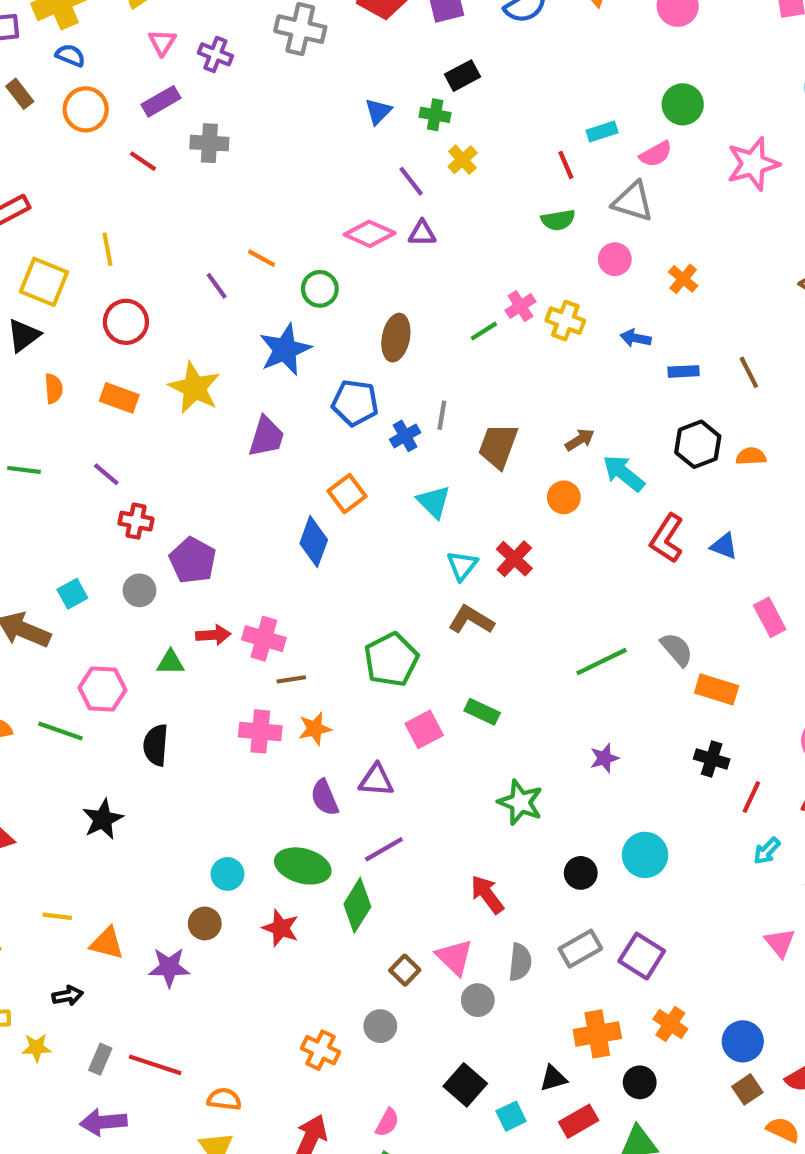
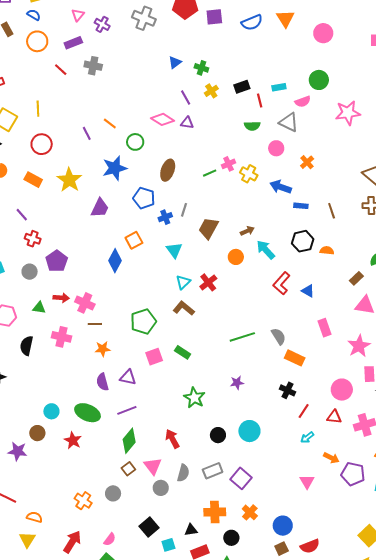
black rectangle: (463, 76) -> (242, 87), moved
blue arrow: (636, 338) -> (281, 187), size x1.5
pink cross: (260, 731) -> (62, 337), moved
green diamond: (357, 905) -> (129, 441), moved

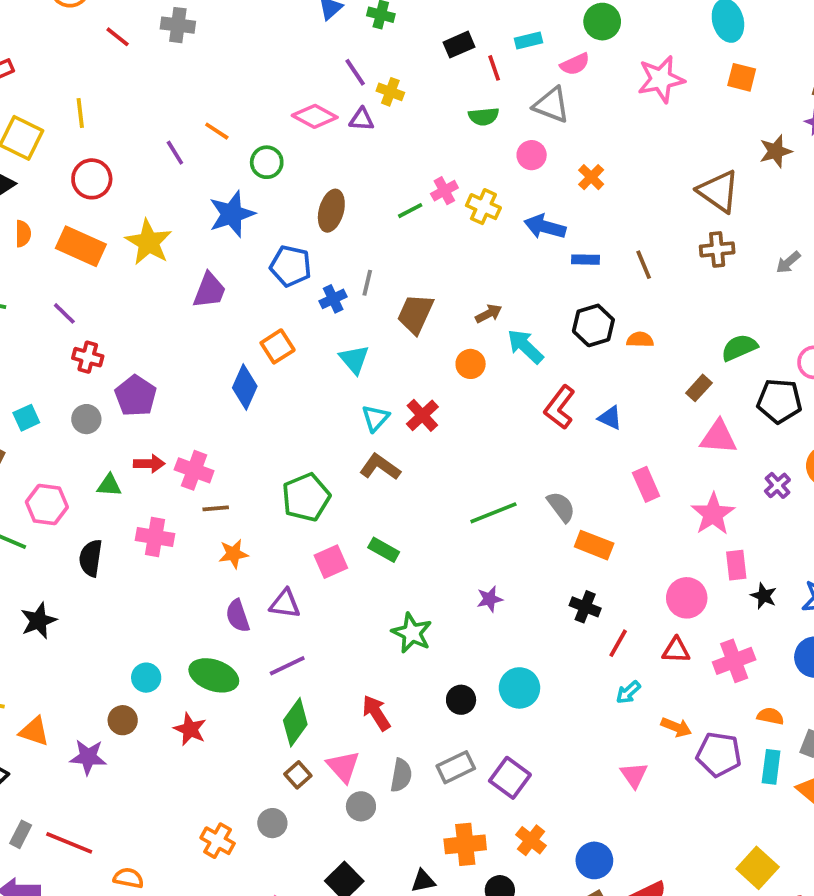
yellow cross: (211, 91) -> (390, 92), moved, turned -32
orange rectangle: (33, 180) -> (81, 246), size x1.4

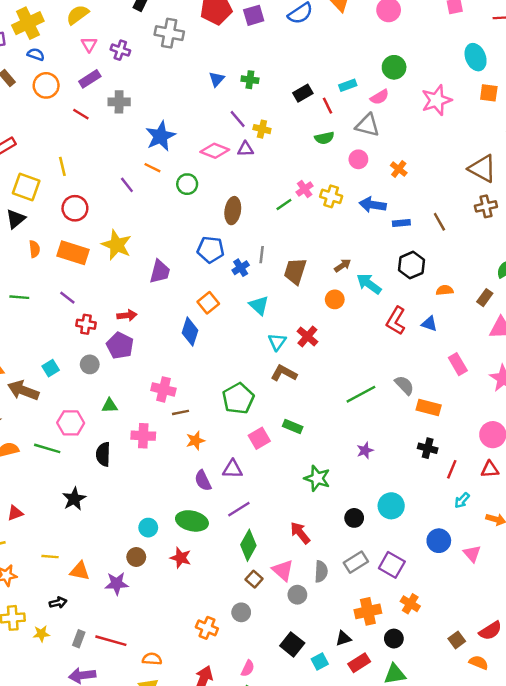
blue star: (232, 214) -> (160, 136), moved
orange semicircle: (640, 340) -> (445, 290), moved
red arrow: (149, 464) -> (127, 315), moved
blue circle: (594, 860) -> (439, 541), moved

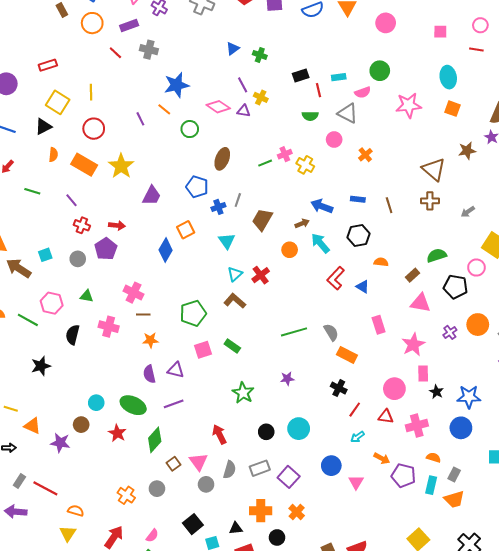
blue arrow: (373, 205) -> (322, 206), moved
green diamond: (248, 545) -> (155, 440), moved

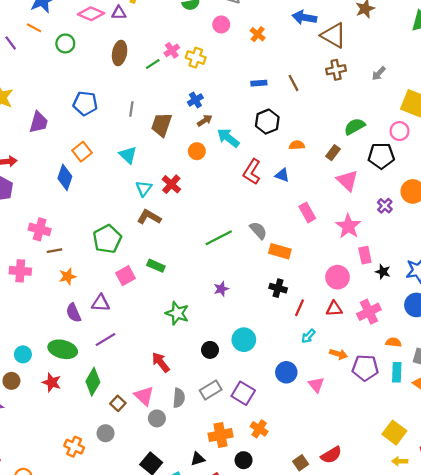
brown ellipse: (222, 159) -> (120, 53), moved
blue arrow: (322, 206) -> (304, 17), moved
blue cross: (218, 207) -> (195, 100), moved
pink triangle: (420, 303) -> (347, 181), turned 45

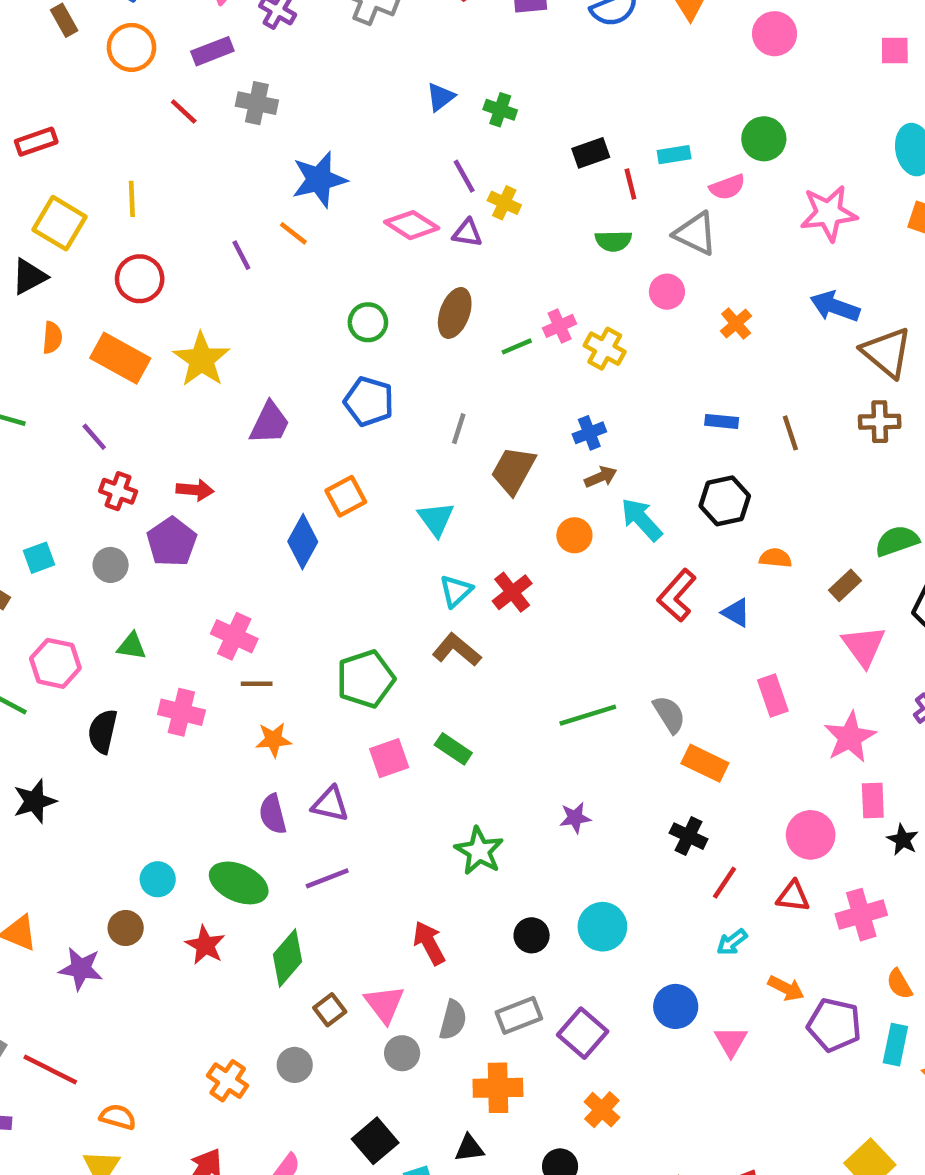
green circle: (65, 43) -> (368, 322), moved
orange semicircle: (393, 342) -> (899, 984), turned -136
orange cross: (221, 435) -> (498, 1088), moved

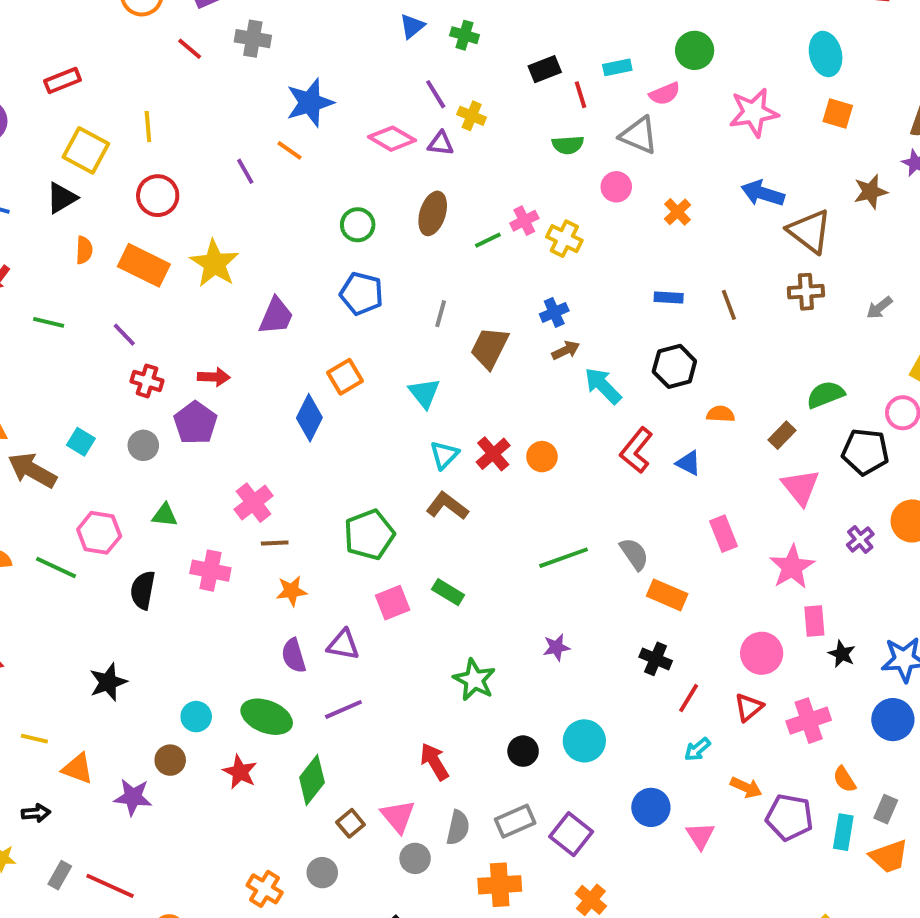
orange circle: (574, 535) -> (542, 457), moved
cyan square: (39, 558) -> (81, 442), turned -36
pink cross: (234, 636) -> (254, 503), turned 30
black star: (35, 801) -> (108, 682), moved
red triangle: (793, 896) -> (749, 707), turned -44

